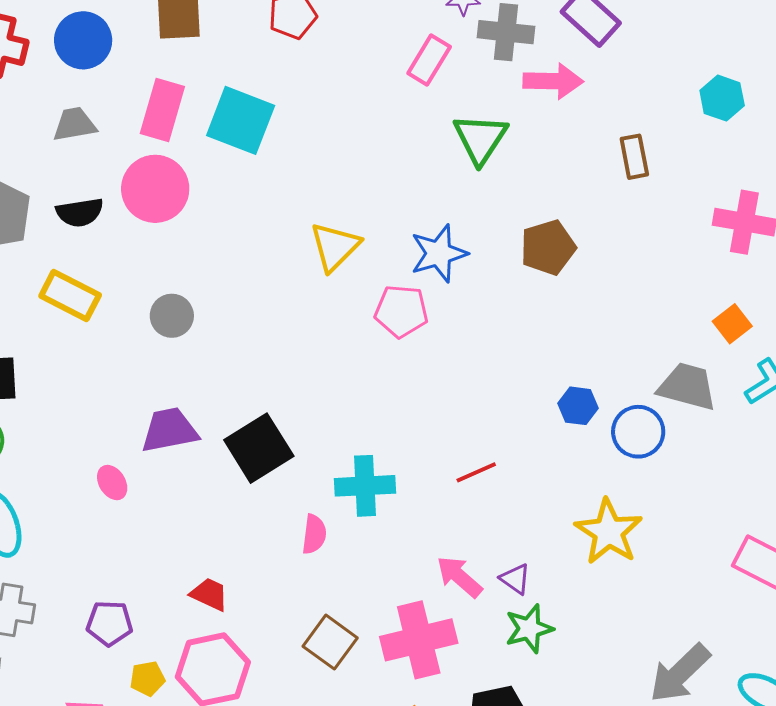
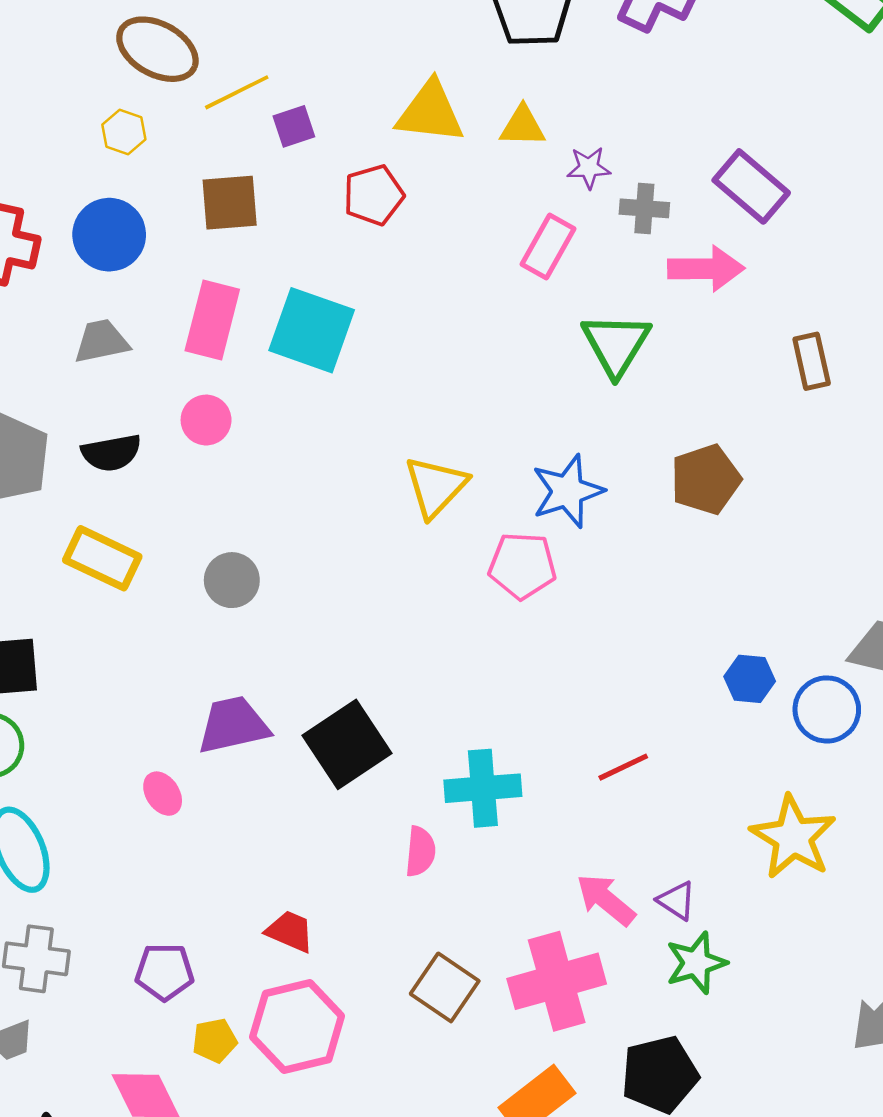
gray cross: (506, 32) -> (644, 208), size x0.7
pink circle: (155, 189) -> (206, 420), size x0.6

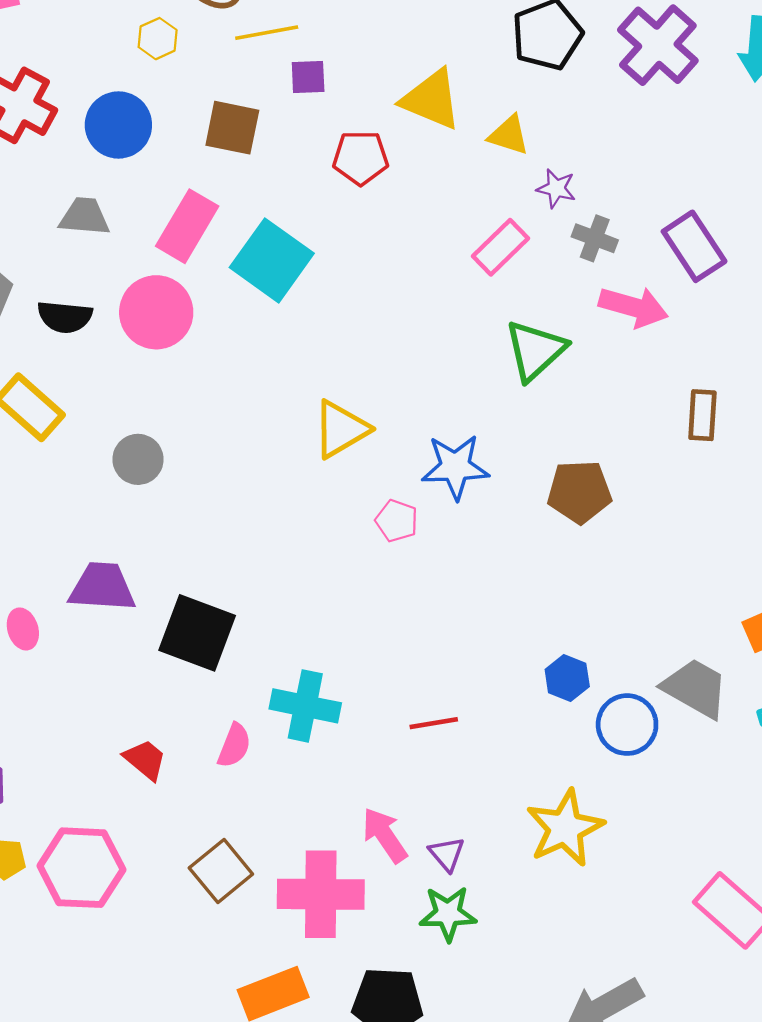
pink circle: (206, 420) -> (156, 312), size x1.6
pink pentagon: (522, 566) -> (397, 521), size x0.7
black square: (347, 744) -> (197, 633), turned 38
red trapezoid: (290, 931) -> (145, 760), moved

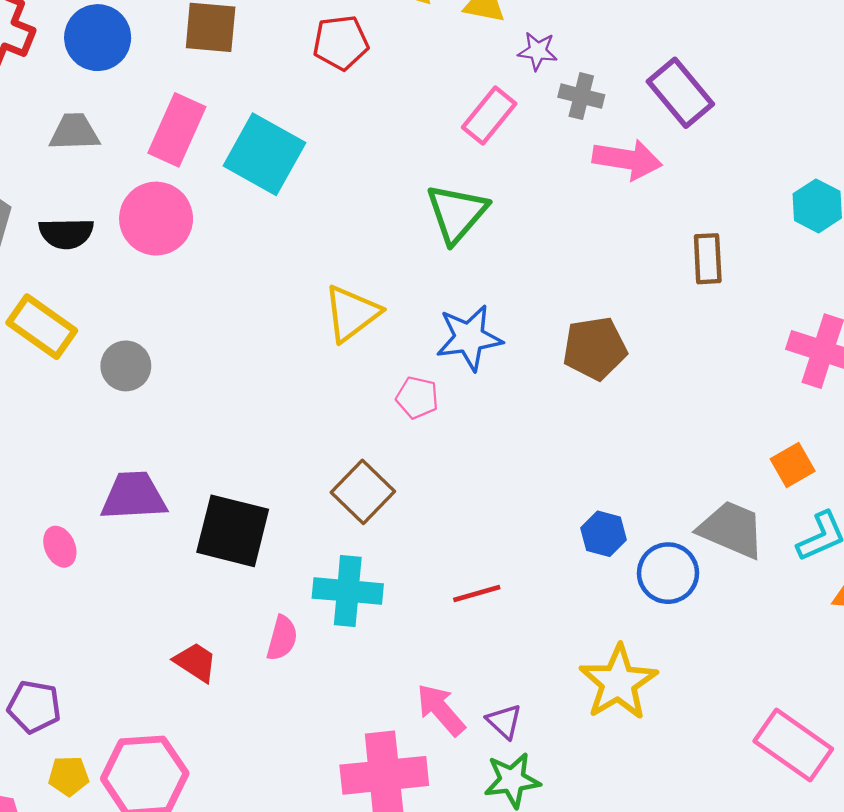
green triangle: (535, 350) -> (457, 213), moved
gray circle: (138, 459) -> (126, 366), moved
brown square: (221, 871) -> (363, 492), moved

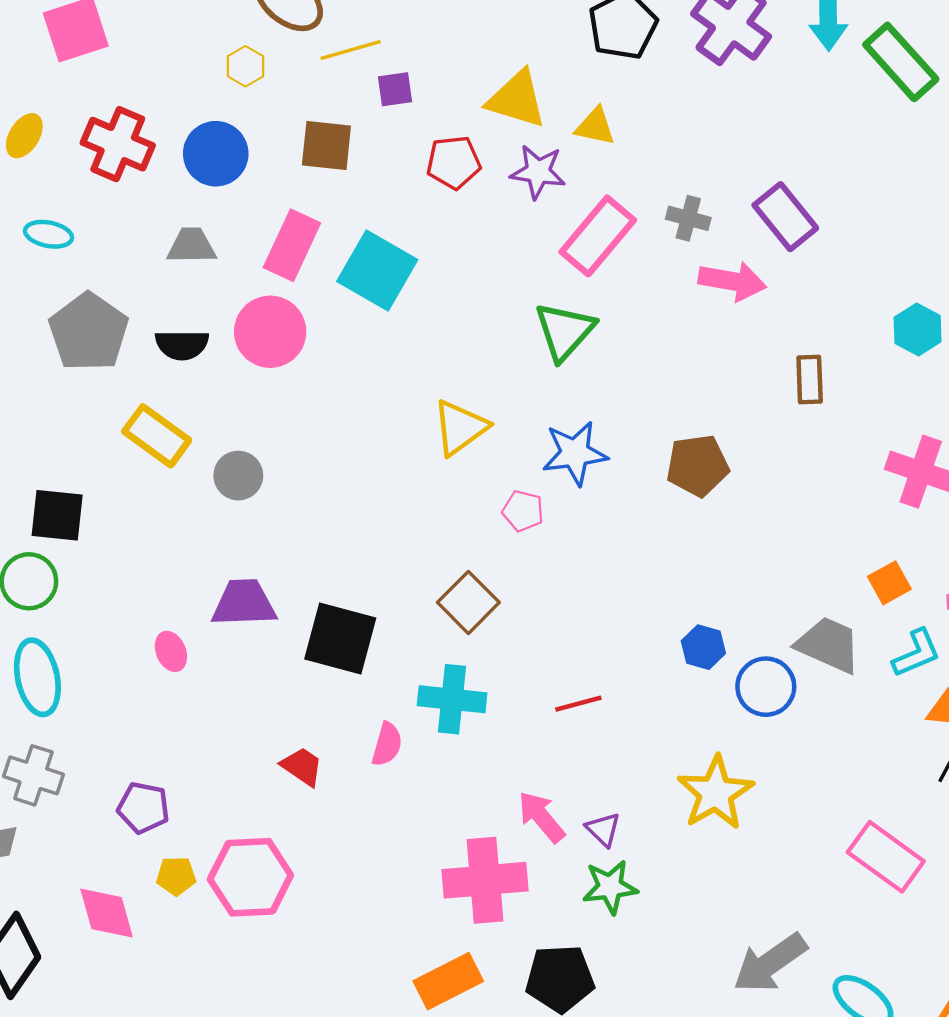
purple star: (538, 51) -> (538, 172), moved, size x1.4
pink rectangle: (489, 115) -> (598, 236), size x1.4

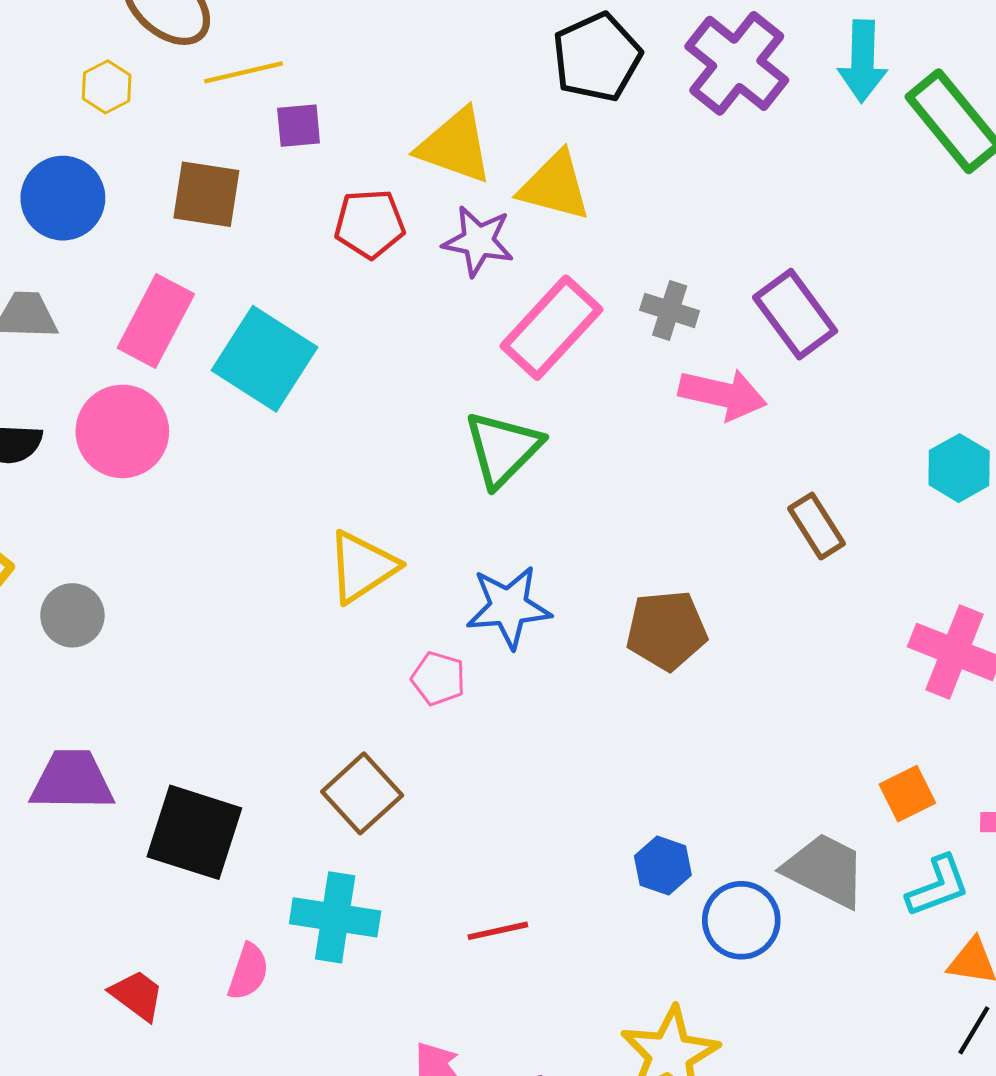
yellow triangle: (595, 126) -> (555, 186), size x1.4
brown rectangle: (810, 379) -> (816, 526), turned -33

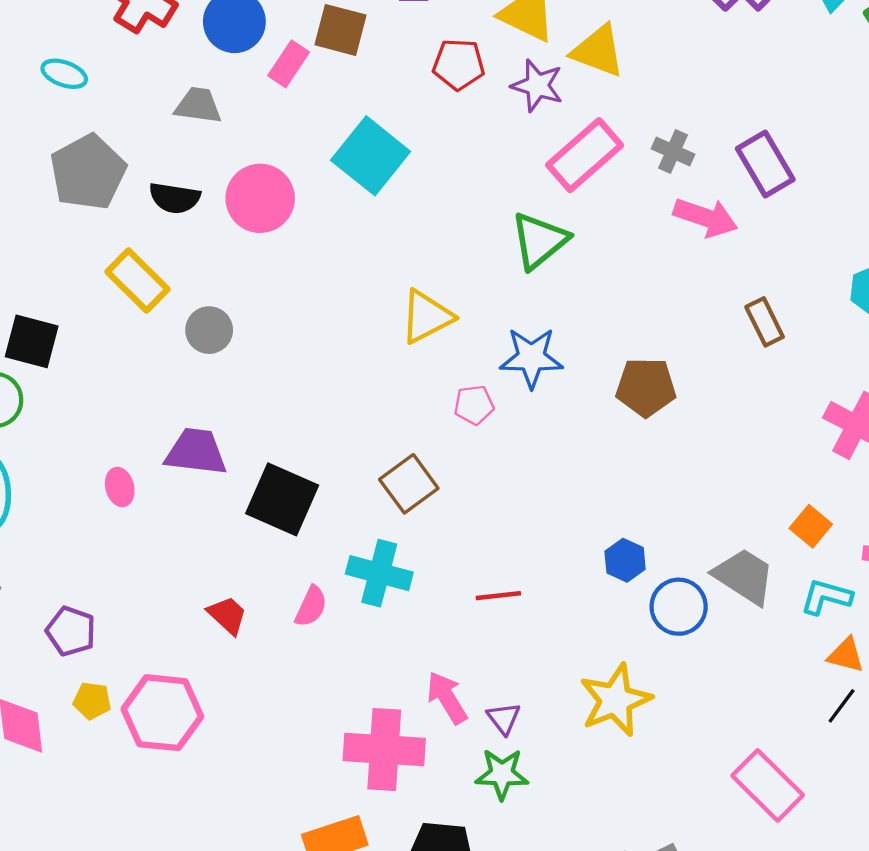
pink rectangle: (156, 321) -> (289, 64), moved, size x0.7
pink pentagon: (438, 678) -> (474, 405), turned -30
orange square: (907, 794) -> (811, 526), turned -30
cyan L-shape: (938, 886) -> (826, 597), turned -150

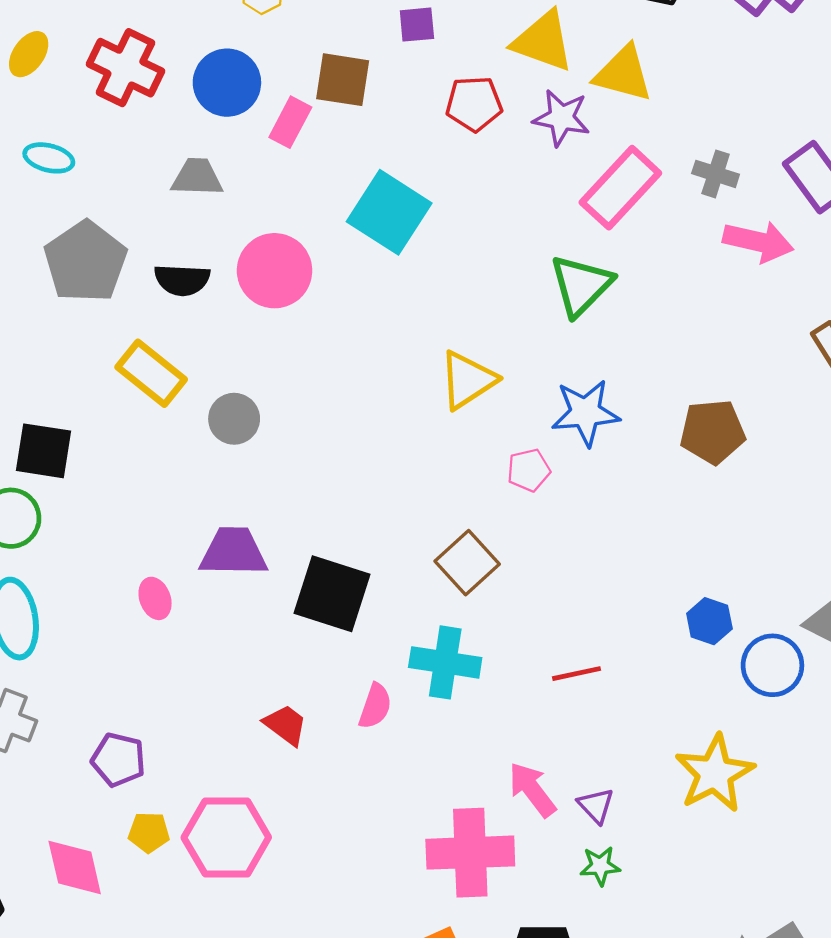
green star: (502, 774) -> (600, 866), size x0.7

